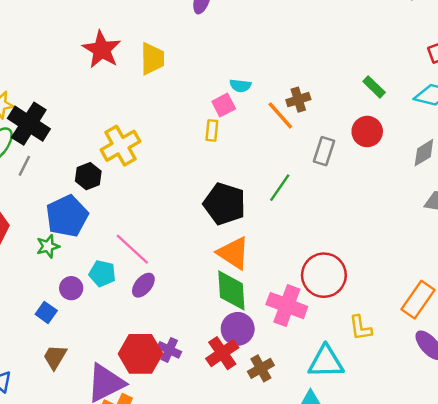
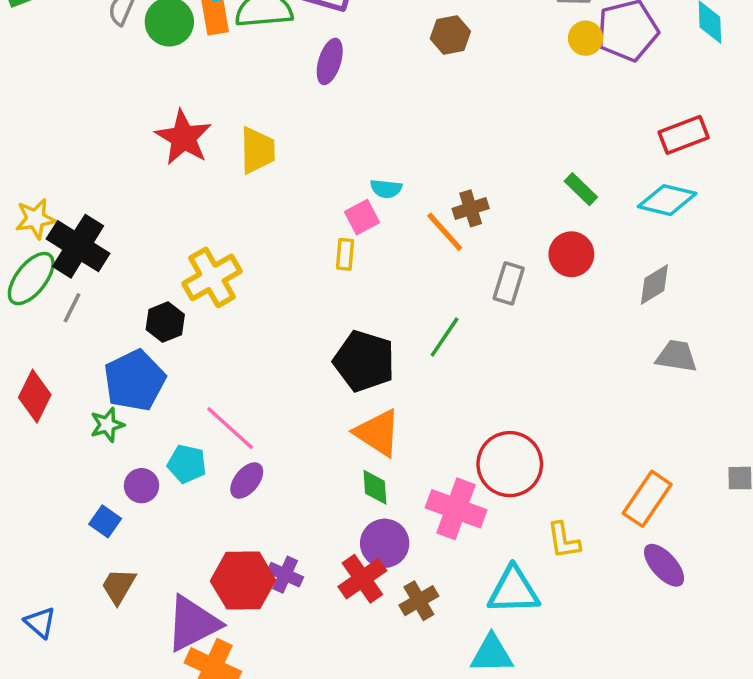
green diamond: (231, 290) -> (375, 487), size x0.6

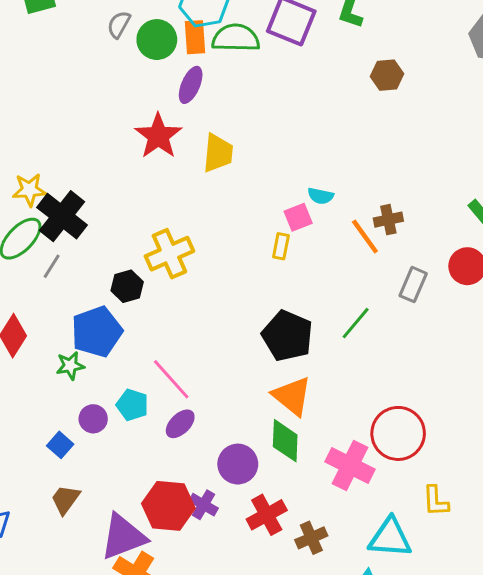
purple ellipse: (330, 61) -> (191, 85), moved
green diamond: (375, 487) -> (285, 441), size x1.4
purple circle: (385, 543) -> (238, 464), moved

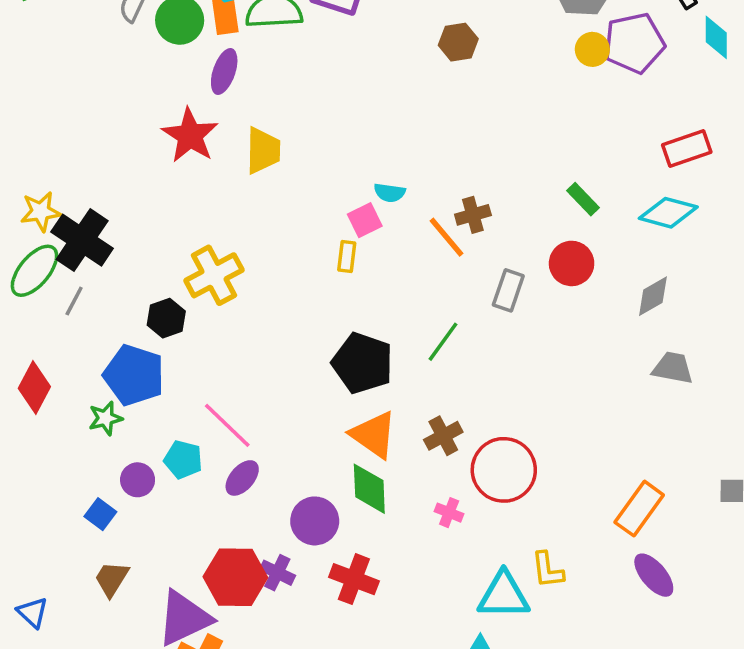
blue pentagon: (97, 332) -> (134, 375), turned -30
pink cross: (350, 466) -> (449, 513), size x0.5
yellow L-shape: (436, 501) -> (548, 570), moved
red cross: (267, 515) -> (354, 579), turned -36
brown cross: (311, 538) -> (443, 436), moved

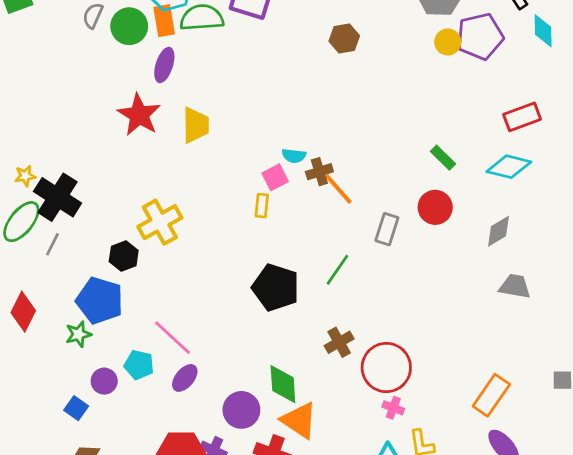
yellow star: (41, 212) -> (25, 176), size x0.7
brown cross: (473, 215) -> (319, 172), moved
orange triangle: (374, 435) -> (299, 420), moved
pink cross: (449, 513) -> (393, 408), moved

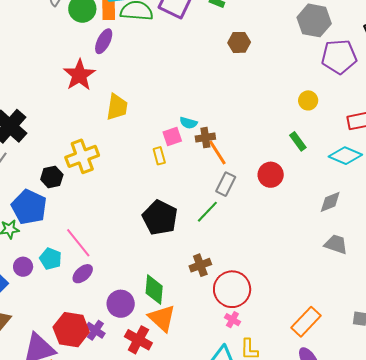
yellow circle: (448, 42) -> (308, 100), moved
yellow trapezoid: (196, 125) -> (117, 107), moved
yellow rectangle: (262, 206) -> (159, 156), turned -30
red circle: (435, 207) -> (271, 175), moved
gray rectangle: (387, 229) -> (226, 184), moved

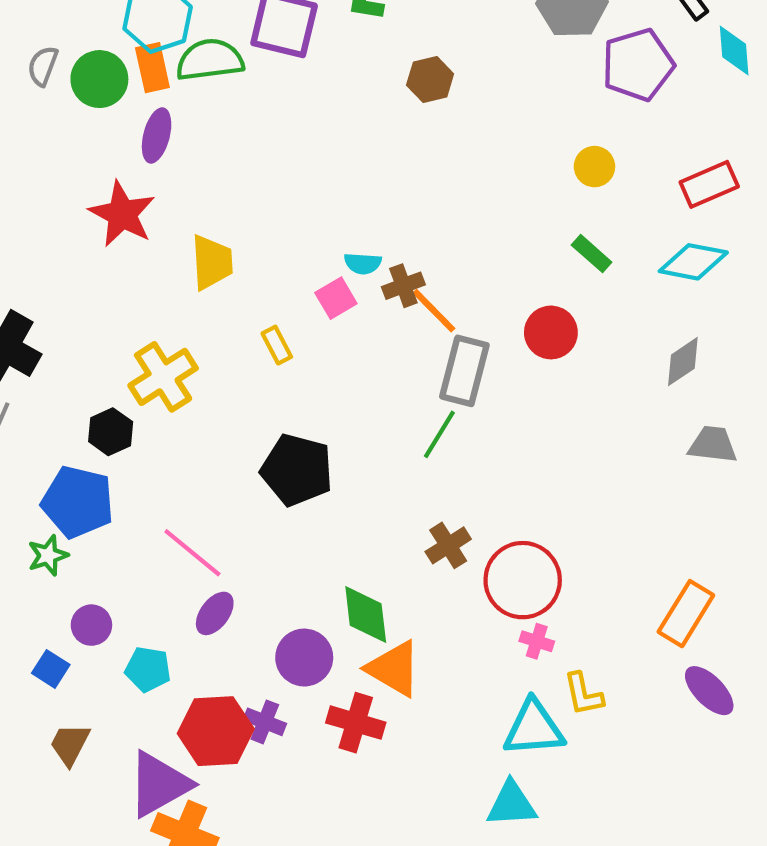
yellow rectangle: (159, 156) -> (277, 345), moved
gray rectangle: (226, 184) -> (464, 371), size x1.4
black pentagon: (160, 218) -> (297, 470), moved
cyan pentagon: (51, 259) -> (148, 669), moved

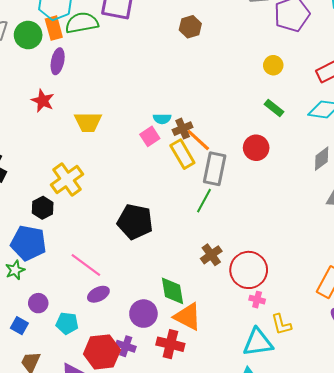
red star: (122, 214) -> (43, 101), size x0.7
yellow trapezoid: (212, 262) -> (88, 122), turned 96
yellow rectangle: (277, 345) -> (182, 154), moved, size x1.6
purple ellipse: (215, 613) -> (98, 294), turned 30

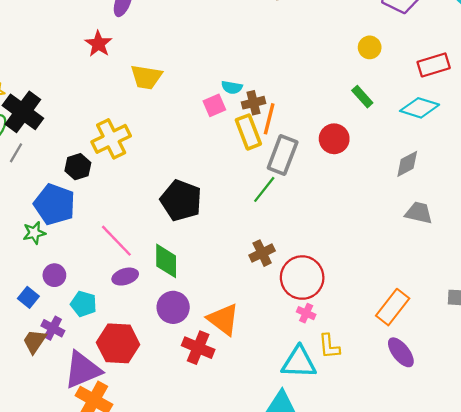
orange line: (198, 140) -> (269, 119), turned 52
green diamond: (172, 291) -> (166, 261), moved
purple cross: (126, 346) -> (53, 328), moved

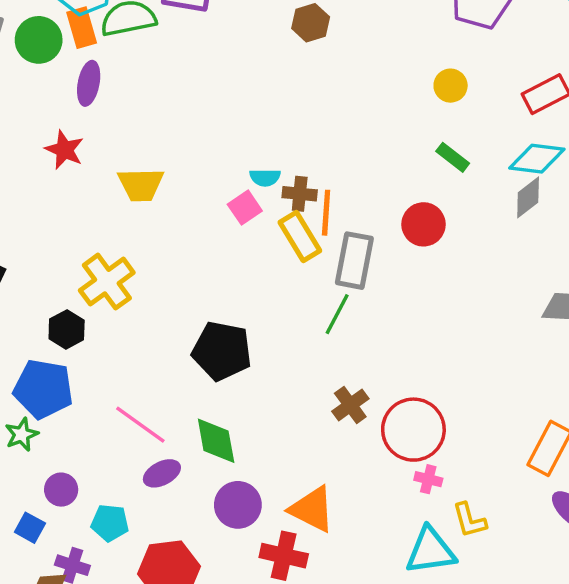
brown cross: (253, 103) -> (300, 194), turned 30
gray diamond: (407, 164) -> (528, 197), moved

